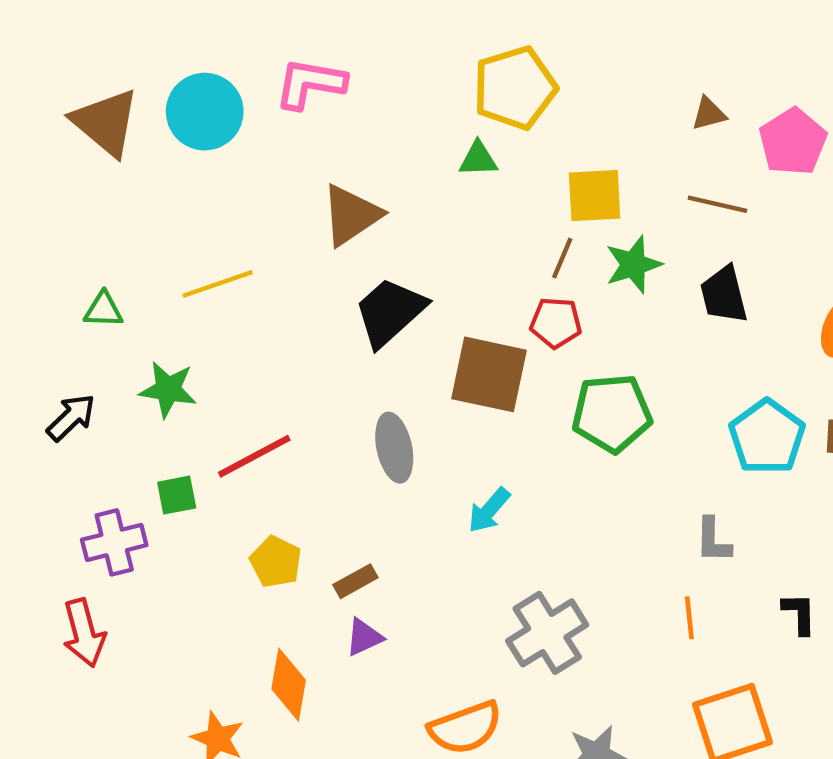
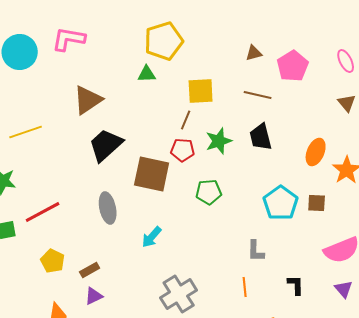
green star: (633, 265) -> (219, 141), moved
green pentagon: (612, 413) -> (209, 192), size x0.7

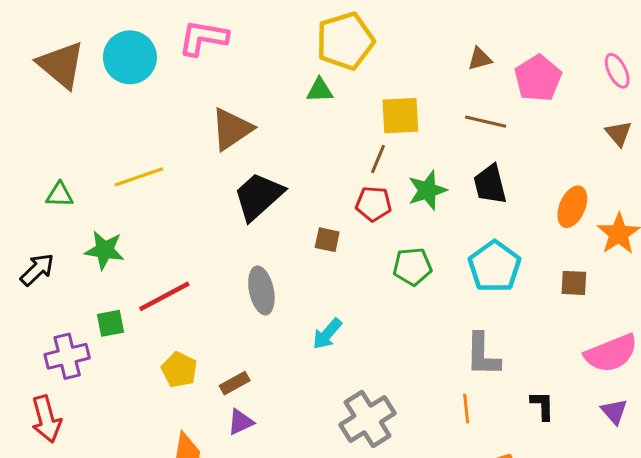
brown square: (152, 174) -> (327, 240), size x0.5
cyan pentagon: (281, 203) -> (495, 267), moved
gray L-shape: (256, 251) -> (483, 355), size x1.4

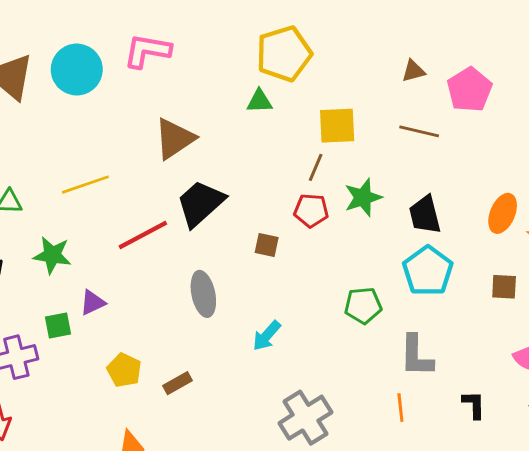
black trapezoid: (490, 184) -> (425, 215), moved
green pentagon: (412, 267) -> (363, 305), moved
red line: (164, 296) -> (143, 235), moved
purple triangle: (241, 422) -> (93, 303), moved

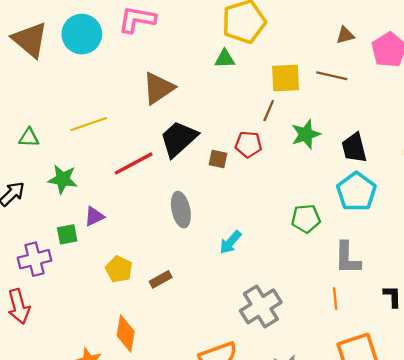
brown line: (419, 131) -> (332, 76), moved
red pentagon: (311, 210) -> (248, 144), moved
brown square: (267, 245) -> (218, 159), moved

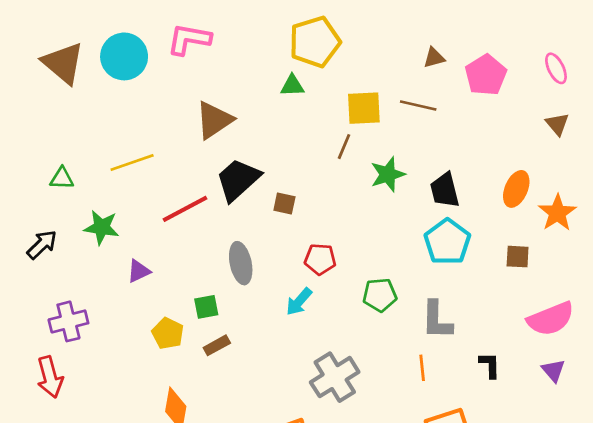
red pentagon: (248, 144) -> (320, 259), moved
green pentagon: (306, 219) -> (380, 295), moved
green square: (67, 234) -> (206, 307), moved

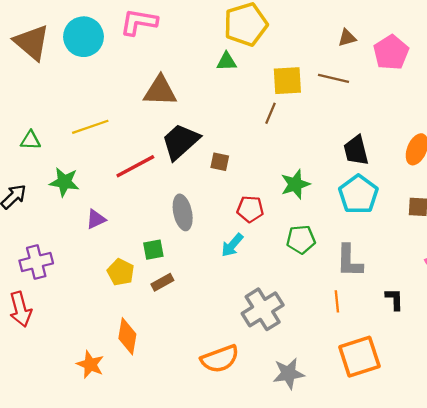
brown triangle: (214, 120) -> (160, 91), turned 36
green star: (388, 174) -> (295, 184), moved

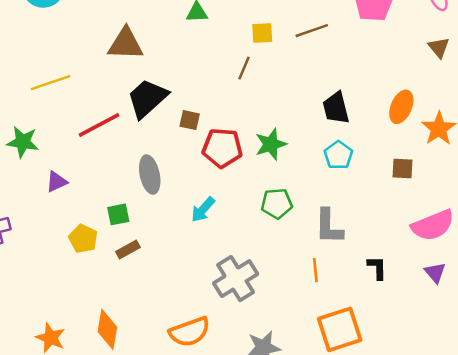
brown line: (334, 78) -> (312, 31), turned -32
yellow square: (287, 81) -> (262, 33), size x0.7
cyan pentagon: (358, 194) -> (338, 155), size x0.7
red pentagon: (250, 209) -> (222, 148), moved, size x1.4
orange diamond: (127, 336) -> (107, 329), moved

